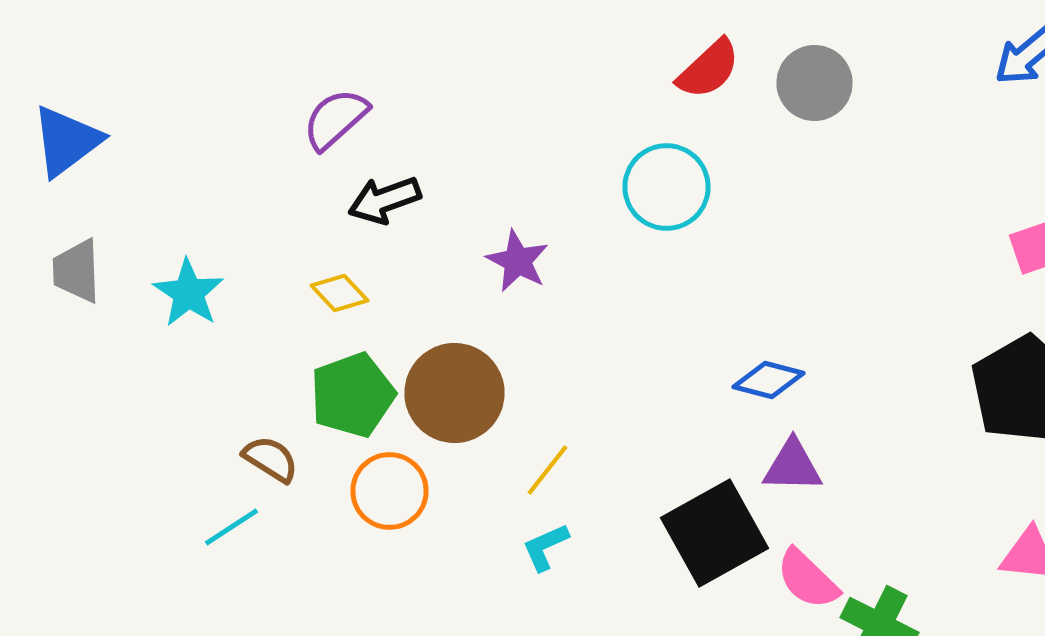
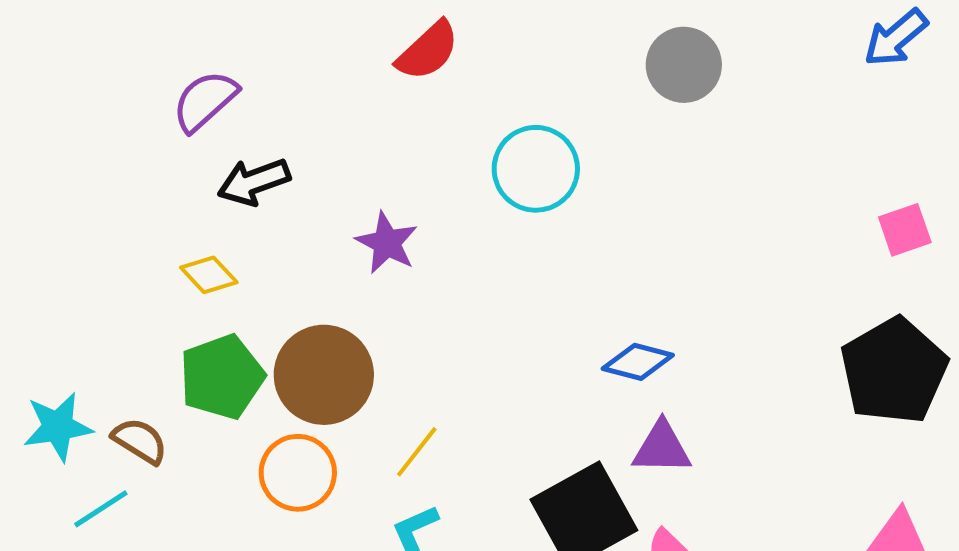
red semicircle: (708, 69) -> (428, 51), moved
cyan star: (188, 293) -> (58, 427), moved, turned 30
orange circle: (390, 491) -> (298, 473), moved

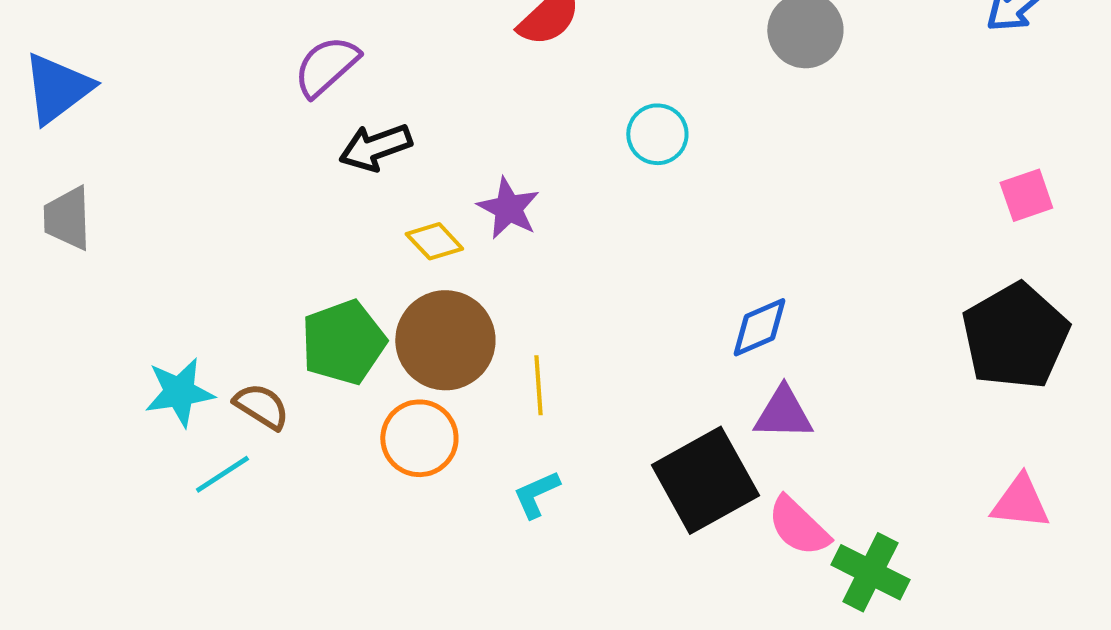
cyan circle: (536, 169) -> (657, 134), size x0.7
yellow diamond: (209, 275) -> (434, 241), moved
blue diamond: (638, 362) -> (759, 327), turned -38
yellow line: (417, 452) -> (538, 385), moved, turned -42

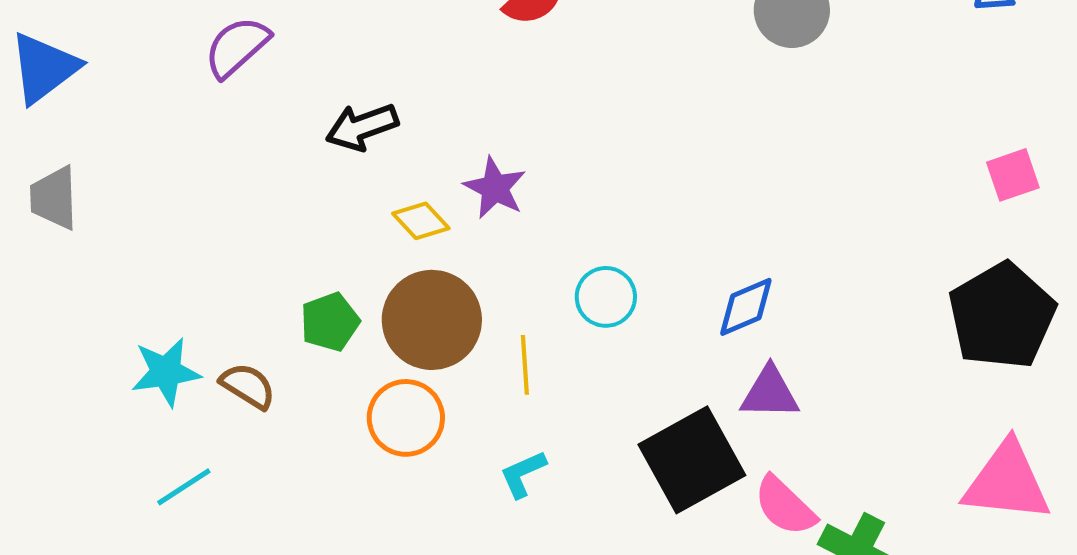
purple semicircle: (326, 66) -> (237, 47), moved
cyan circle: (657, 134) -> (606, 297), moved
green pentagon: (343, 342) -> (330, 322), size x0.7
cyan line: (222, 474) -> (184, 487), moved
pink triangle: (1020, 502) -> (1007, 482), size x1.5

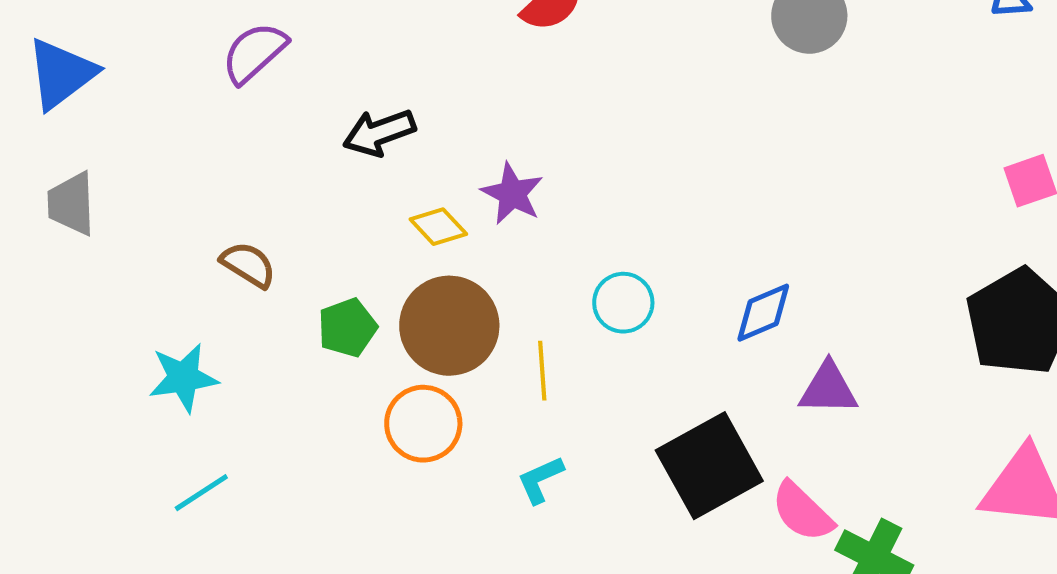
brown semicircle: (248, 386) -> (248, 265), moved
purple triangle: (770, 393) -> (828, 389), moved

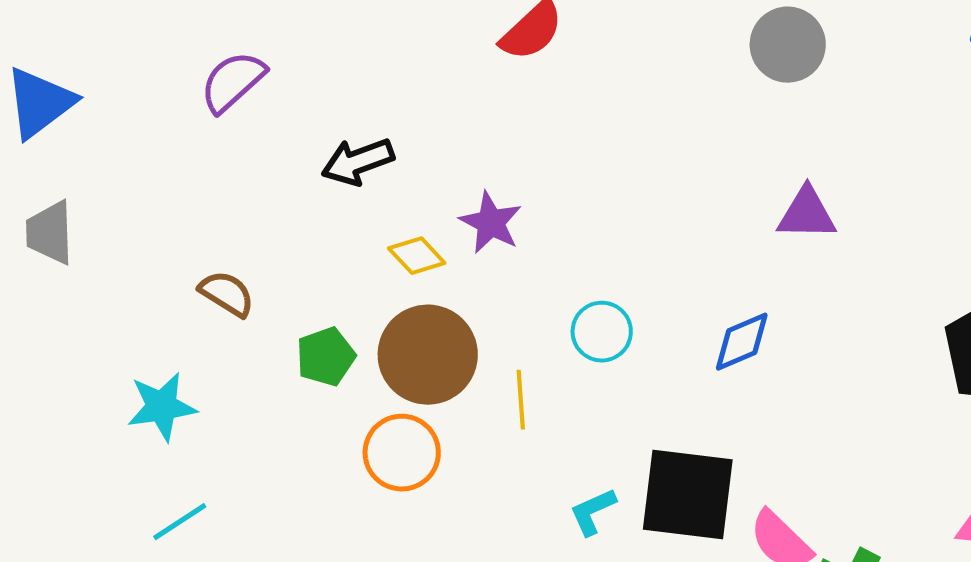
purple triangle: (828, 389) -> (807, 214), moved
black square: (709, 466) -> (688, 495), turned 36
cyan L-shape: (540, 480) -> (593, 512), moved

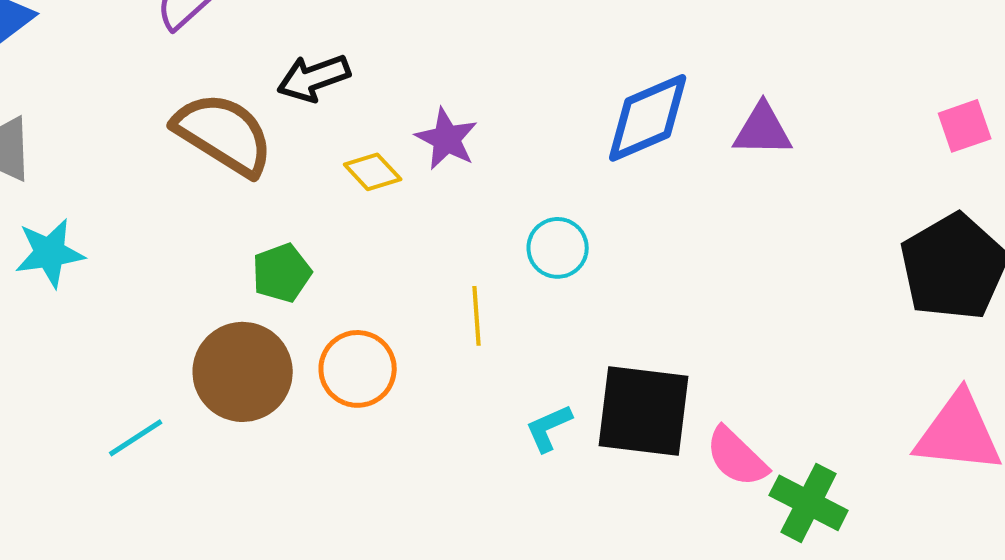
brown semicircle: (227, 294) -> (224, 134), moved, size x1.8
blue diamond: (742, 342) -> (648, 118), moved, size x1.5
brown circle: (428, 355) -> (243, 372), moved
cyan star: (162, 407) -> (50, 253), moved

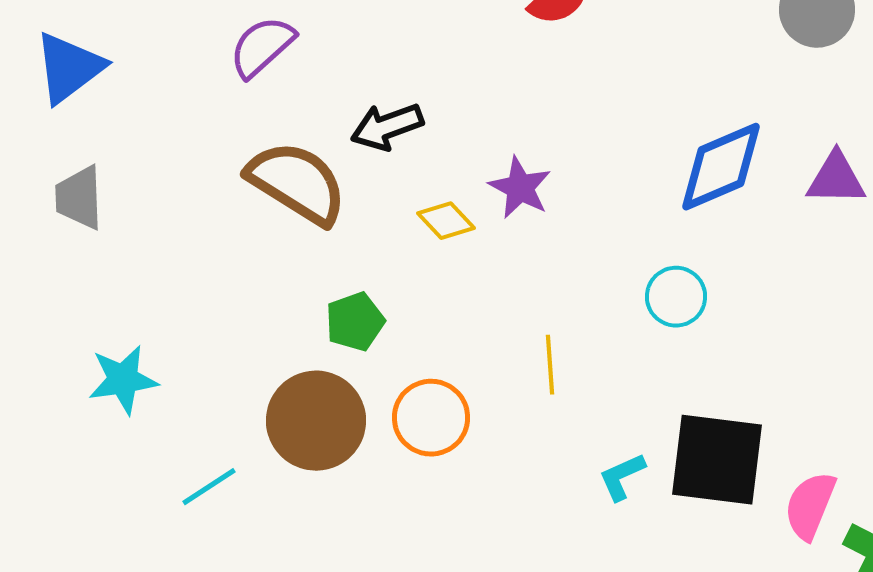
cyan circle: (558, 248) -> (676, 297), moved
cyan star: (50, 253) -> (123, 380), moved
pink semicircle: (737, 457) -> (810, 506), turned 68

